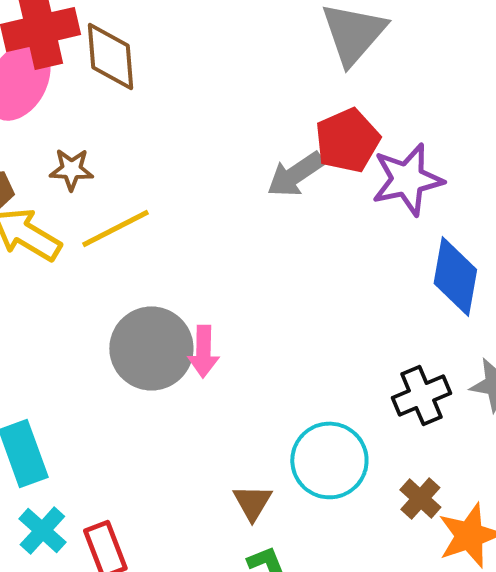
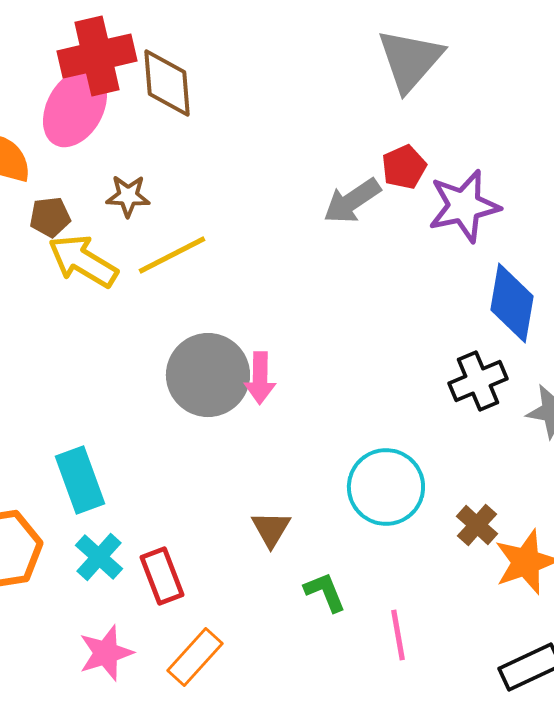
red pentagon: (347, 140) -> (404, 167), size x0.7
black cross: (421, 395) -> (478, 381), moved
brown triangle: (252, 502) -> (271, 529), moved

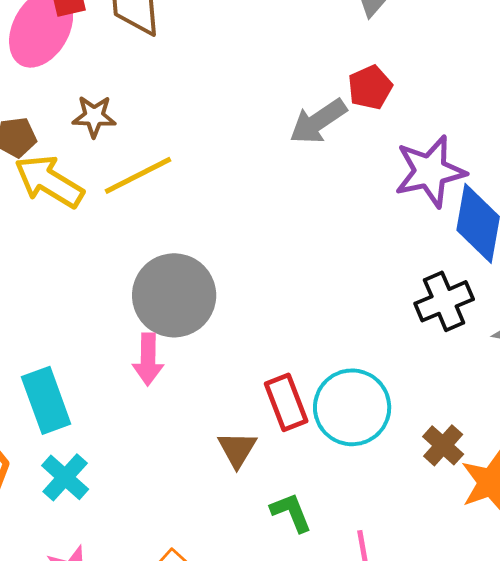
purple star: (464, 206) -> (430, 171), moved
pink arrow: (260, 378) -> (148, 359), moved
red rectangle: (162, 576) -> (286, 402), moved

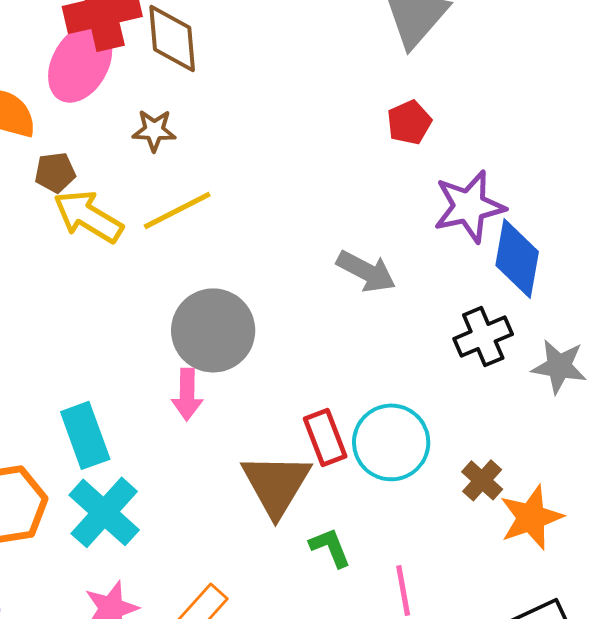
brown star: (94, 116) -> (154, 130), moved
gray arrow: (318, 121) -> (366, 271), moved, turned -118
brown triangle: (237, 449) -> (276, 484), size x1.8
cyan cross: (65, 477) -> (104, 512), size x1.5

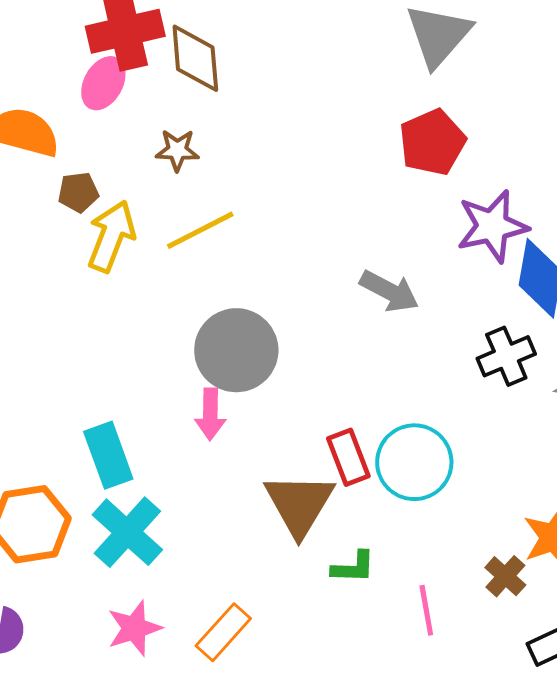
pink ellipse: (80, 63) -> (103, 83), size x0.7
red pentagon: (409, 122) -> (432, 142), size x1.5
yellow arrow: (88, 216) -> (111, 236), turned 80
brown cross: (482, 480) -> (505, 576), moved
green L-shape: (330, 547) -> (353, 567), turned 114

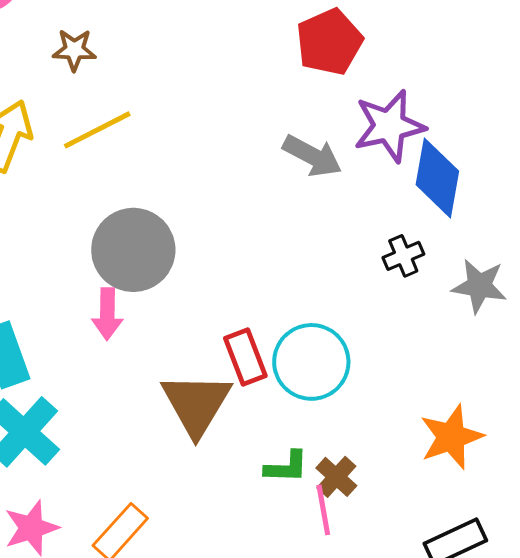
gray arrow: (389, 291) -> (312, 156), moved
black cross: (506, 356) -> (403, 256), size x0.7
green L-shape: (353, 567) -> (286, 467), moved
brown cross: (505, 576) -> (336, 477), moved

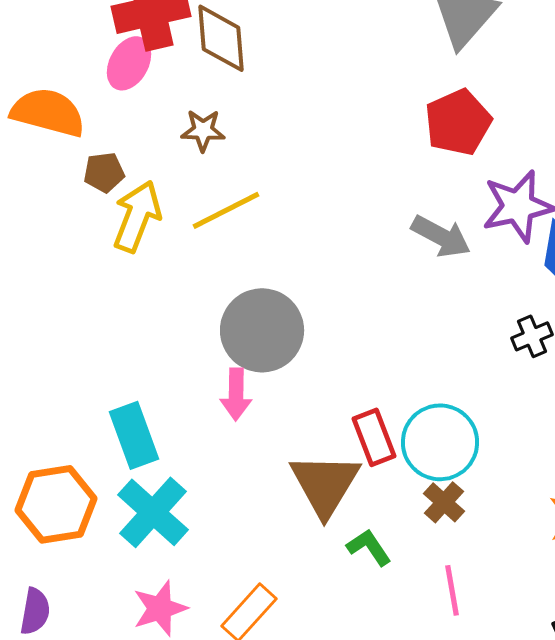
green L-shape: (286, 467) -> (369, 547), moved, turned -126
brown cross: (336, 477) -> (444, 502), moved

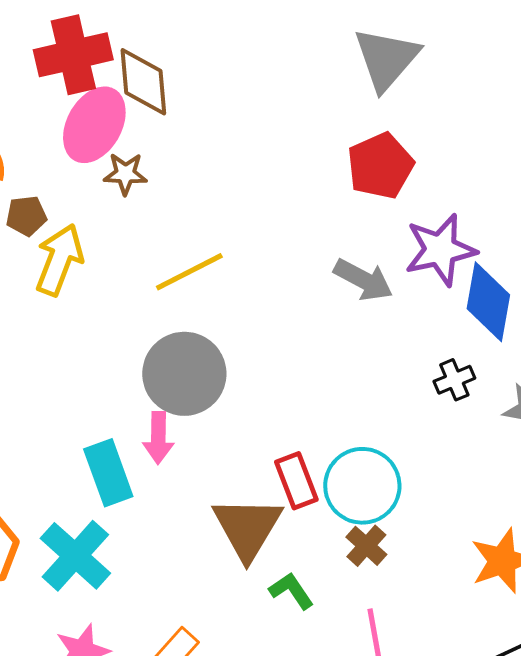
pink ellipse: (129, 63) -> (94, 125), moved, size x1.4
yellow line: (226, 210) -> (189, 272), moved
cyan rectangle: (134, 435) -> (108, 473), moved

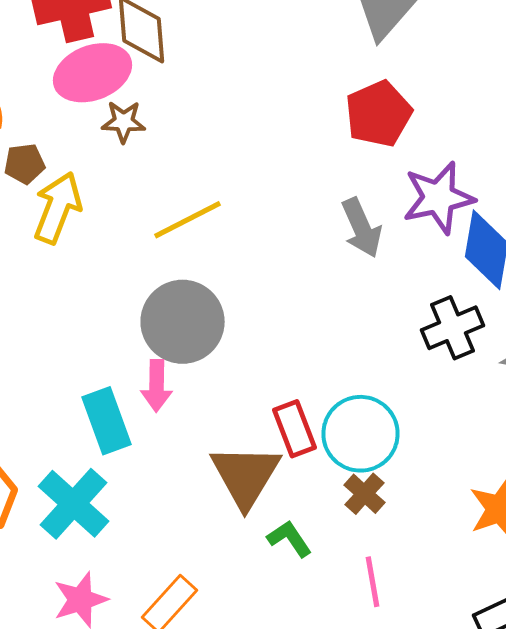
pink ellipse: (94, 125) -> (92, 73), turned 40
gray arrow: (363, 280) -> (362, 228), turned 38
black cross: (454, 380) -> (452, 328), size x1.5

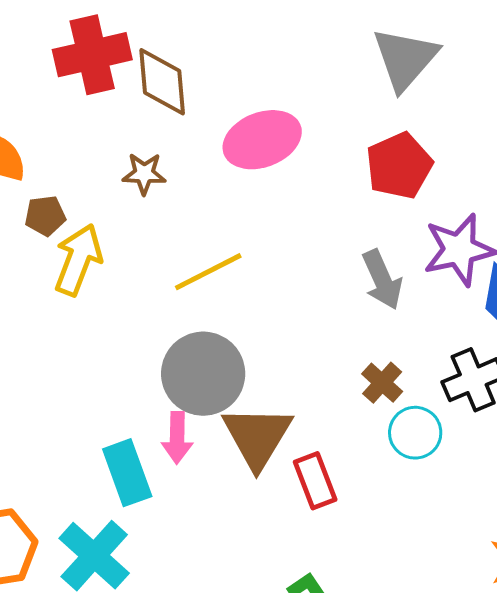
pink ellipse: (92, 73) -> (262, 140), moved
cyan circle: (360, 434) -> (415, 433), moved, size x0.7
brown triangle: (246, 476) -> (257, 437), moved
brown cross: (364, 494) -> (382, 383), moved

